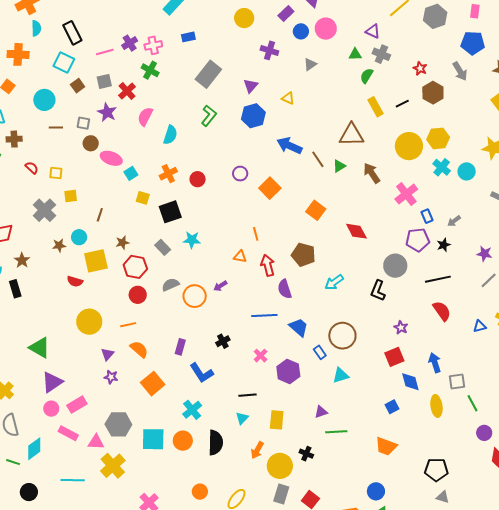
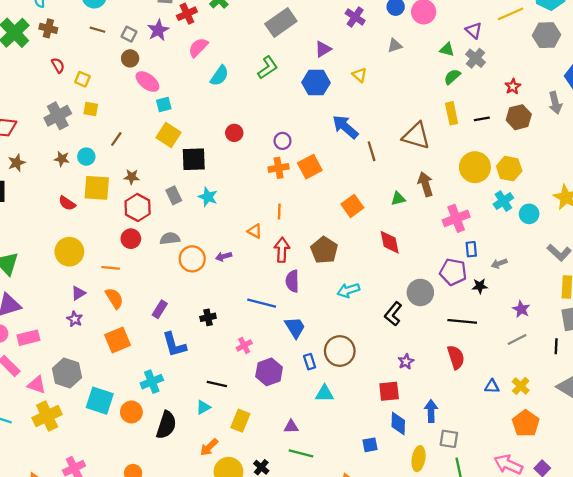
green triangle: (339, 166) -> (398, 199), moved
orange cross: (168, 174) -> (279, 168), moved
yellow square: (143, 198) -> (169, 135), size x1.5

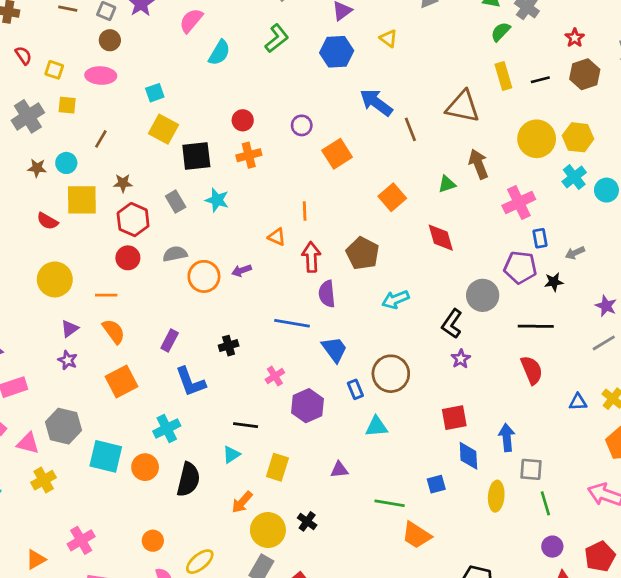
pink ellipse: (147, 82) -> (101, 76), moved, turned -30
orange cross: (279, 168) -> (249, 155), moved
purple star: (406, 362) -> (461, 359), moved
yellow cross: (47, 416) -> (44, 480), size x0.7
green line: (301, 453) -> (390, 503), moved

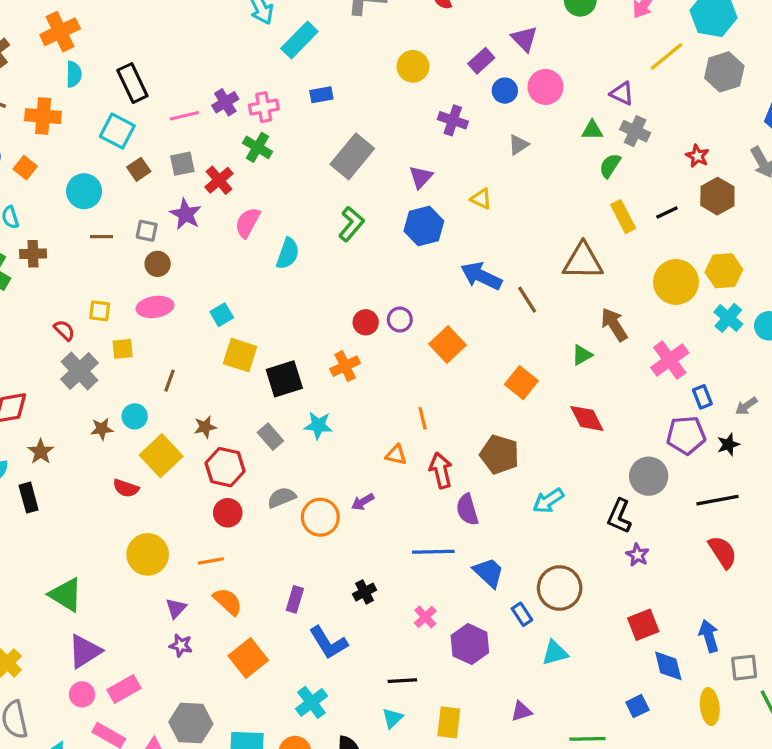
red semicircle: (23, 55) -> (64, 330), moved
red circle: (243, 120) -> (366, 322), moved
yellow square: (82, 200) -> (161, 456), turned -32

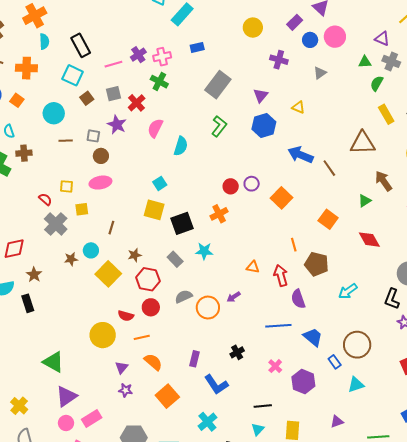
cyan square: (222, 315) -> (160, 183), moved
orange line: (423, 418) -> (294, 245), moved
red semicircle: (126, 488) -> (126, 316), moved

